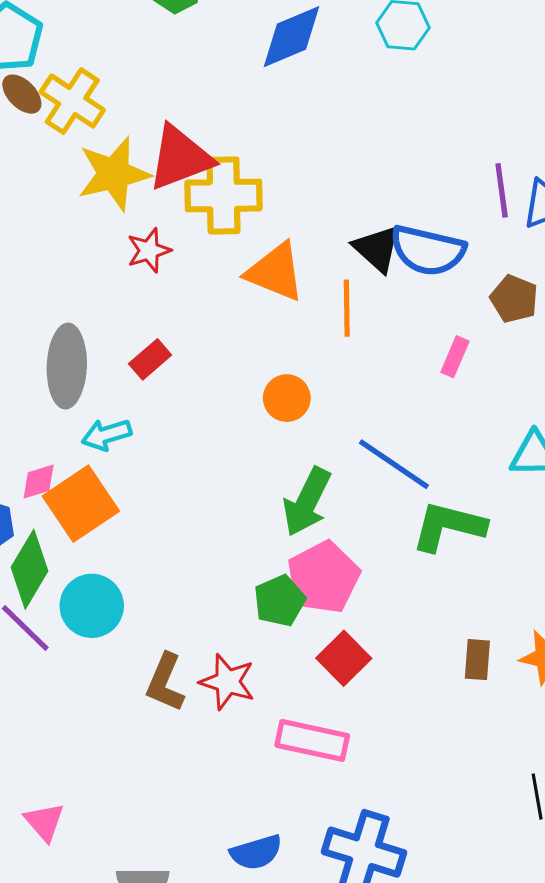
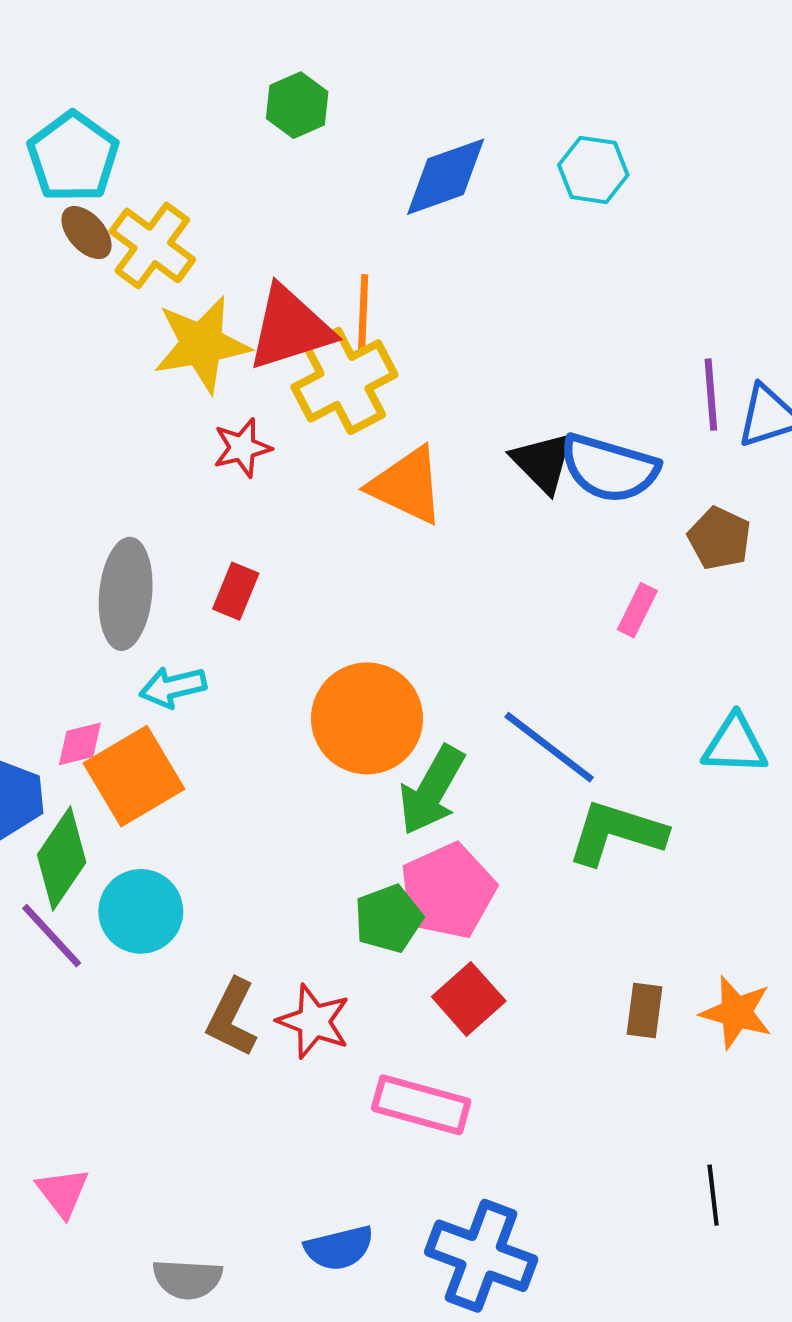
yellow cross: (223, 196) -> (344, 381), turned -30
orange line: (347, 308) -> (363, 312), moved
red rectangle: (150, 359) -> (236, 591), turned -30
orange circle: (287, 398) -> (367, 718), moved, size x1.8

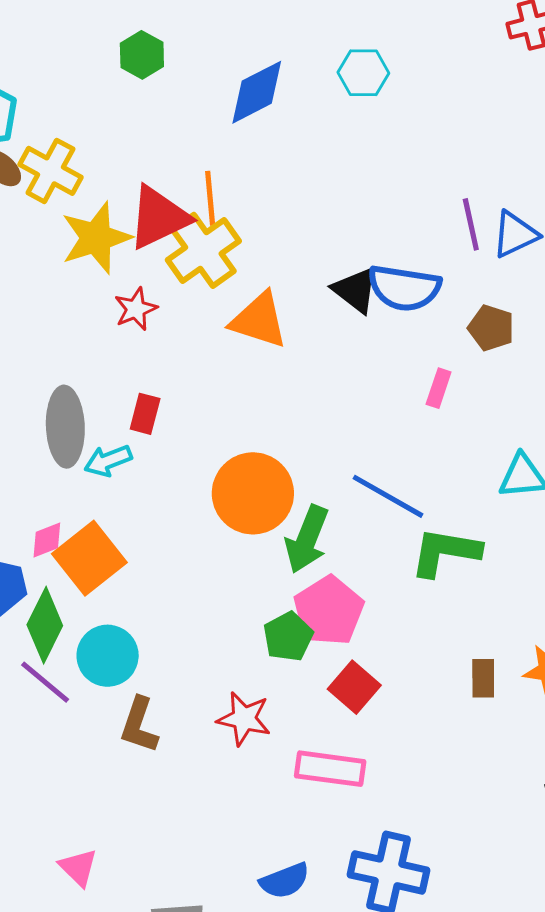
cyan arrow: (173, 687) -> (108, 461), moved
brown L-shape: (232, 1018) -> (139, 725), moved

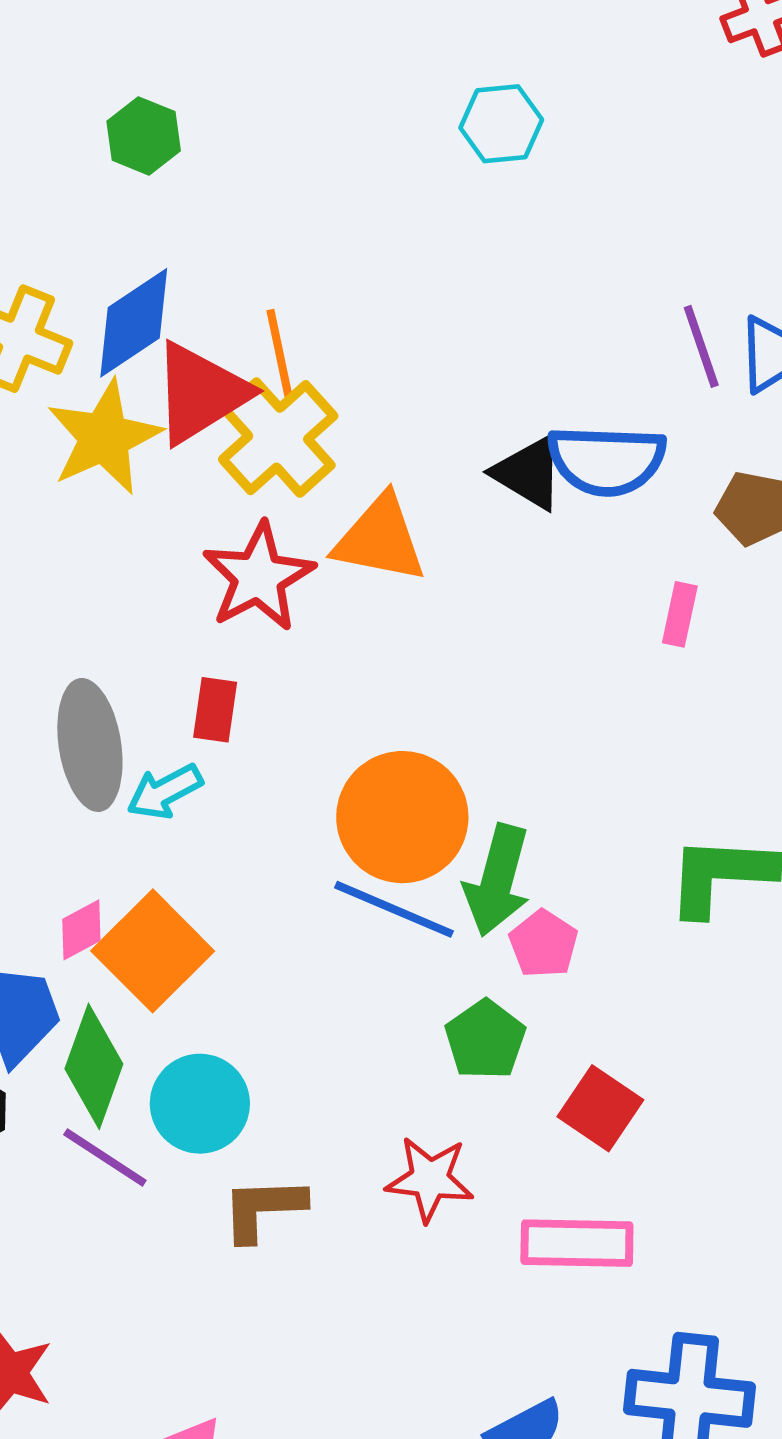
blue diamond: (257, 92) -> (134, 323), moved
red star: (136, 309) -> (258, 577), moved, size x1.6
blue line: (388, 496) -> (394, 909), moved
pink pentagon: (329, 611) -> (543, 944), moved, size x0.6
brown L-shape: (139, 725) -> (263, 1209), turned 76

